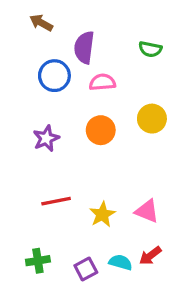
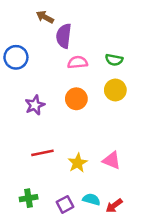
brown arrow: (41, 23) -> (45, 17), moved
green semicircle: (150, 49) -> (114, 60), moved
blue circle: (54, 76) -> (16, 57), moved
red arrow: (150, 256) -> (114, 206), moved

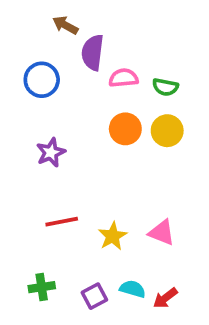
blue circle: (16, 57) -> (42, 80), moved
pink semicircle: (78, 62) -> (124, 78), moved
orange circle: (76, 99) -> (125, 129), moved

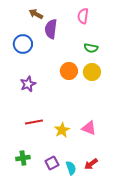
pink semicircle: (124, 78) -> (83, 16), moved, turned -77
cyan semicircle: (133, 289) -> (71, 168), moved, turned 56

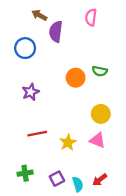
green semicircle: (91, 48) -> (100, 71), moved
yellow circle: (92, 72) -> (101, 114), moved

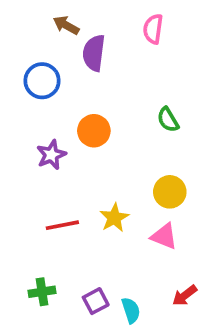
green semicircle: (100, 71) -> (168, 120), turned 48
orange circle: (76, 78) -> (94, 131), moved
yellow star: (68, 142) -> (114, 218), moved
red arrow: (100, 180) -> (185, 296), moved

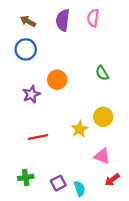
brown arrow: (66, 25) -> (28, 21), moved
purple semicircle: (94, 53) -> (63, 20), moved
yellow star: (114, 218) -> (80, 129), moved
pink triangle: (164, 236) -> (102, 156), moved

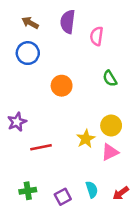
pink semicircle: (93, 18) -> (97, 36), moved
purple star: (31, 94) -> (17, 122), moved
pink triangle: (102, 156) -> (110, 152), moved, turned -48
cyan semicircle: (80, 189) -> (92, 190), moved

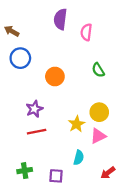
brown arrow: (30, 23) -> (12, 31), moved
blue circle: (28, 53) -> (20, 58), moved
purple star: (17, 122) -> (34, 109), moved
cyan semicircle: (92, 190) -> (79, 158), moved, turned 32
purple square: (63, 197) -> (56, 176), turned 32

